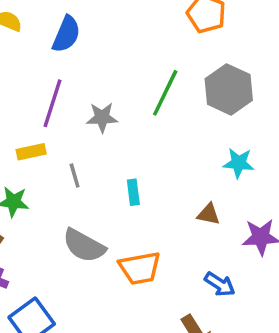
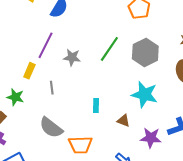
yellow rectangle: (31, 152) -> (29, 71), turned -63
cyan star: (239, 163) -> (145, 94), size x1.5
cyan rectangle: (133, 192) -> (96, 105), moved

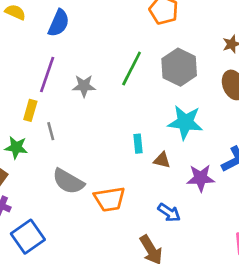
gray line: (52, 88) -> (51, 131), moved
cyan rectangle: (96, 105) -> (138, 144), moved

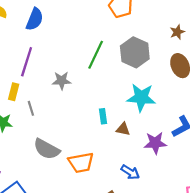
gray star: (84, 86) -> (62, 81), moved

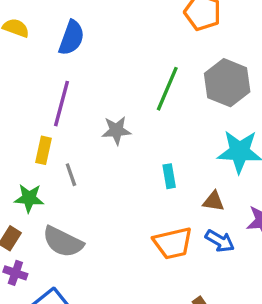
cyan rectangle: (103, 116) -> (169, 176), moved
gray semicircle: (47, 149) -> (63, 242), moved
orange trapezoid: (81, 163) -> (173, 243), moved
blue arrow: (130, 172) -> (220, 241), moved

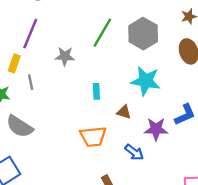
blue arrow: (220, 241) -> (134, 152), moved

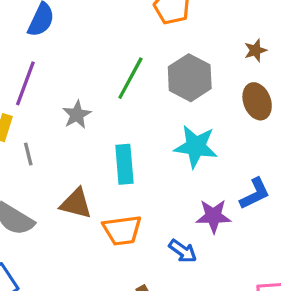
gray star: (65, 56) -> (77, 115), turned -30
cyan rectangle: (96, 91) -> (124, 164), size x1.6
brown triangle: (124, 112) -> (76, 204), moved, size x1.5

